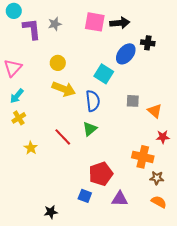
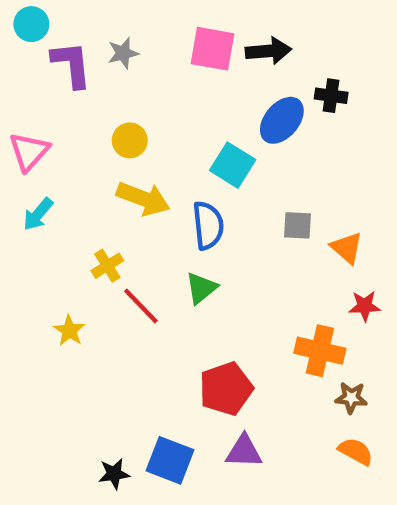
yellow cross: (19, 118) -> (107, 266), moved
blue square: (85, 196) -> (170, 460), moved, size x1.5
purple triangle: (120, 199) -> (244, 451), moved

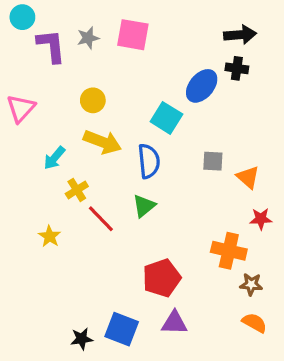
pink square: (213, 49) -> (133, 35), moved
black arrow: (268, 51) -> (240, 35), moved
cyan arrow: (38, 214) -> (54, 158), moved

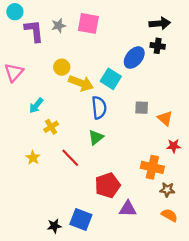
yellow arrow: (102, 142) -> (81, 83), moved
red line: (101, 219) -> (70, 158), moved
purple triangle: (174, 323) -> (128, 209), moved

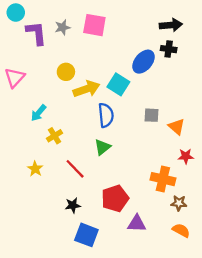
yellow arrow: (81, 83) -> (86, 89), turned -40
black star: (54, 226) -> (73, 205), moved

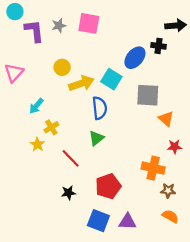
black arrow: (171, 25) -> (176, 26), moved
gray square: (151, 115) -> (148, 95), moved, size x1.6
yellow star: (35, 169) -> (37, 144), moved
purple triangle: (137, 224) -> (127, 222), moved
blue square: (86, 235) -> (98, 221), moved

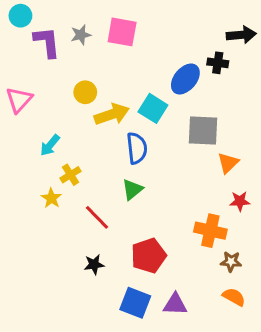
orange triangle: (166, 119) -> (228, 163), turned 35

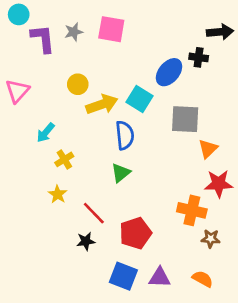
yellow star: (51, 198) -> (58, 194), moved
red star: (240, 201) -> (219, 184), size x1.5
red line: (97, 217) -> (94, 213), moved
orange semicircle: (234, 297) -> (203, 279), moved

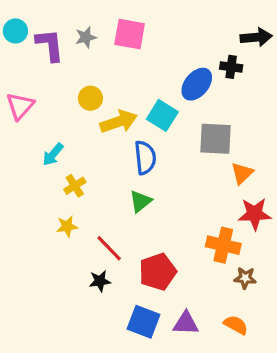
cyan circle: (19, 14) -> (15, 31), moved
yellow star: (58, 194) -> (67, 226), turned 30

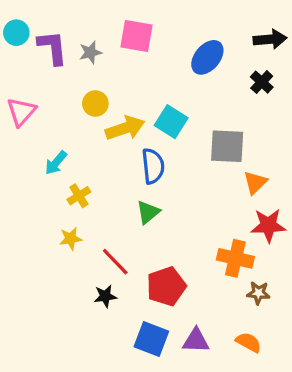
gray star: (86, 37) -> (90, 52), moved
black cross: (231, 67) -> (262, 82), moved, turned 35
blue ellipse: (197, 84) -> (207, 57), moved

